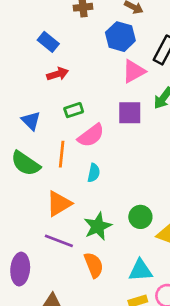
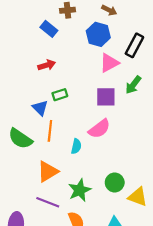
blue rectangle: (48, 42) -> (49, 29), moved
blue triangle: (31, 121) -> (40, 108), moved
pink semicircle: (91, 135) -> (99, 129), moved

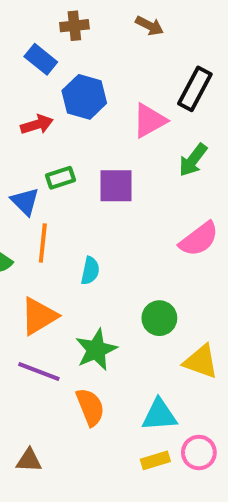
blue hexagon: (98, 34) -> (84, 97), moved
purple square: (106, 97) -> (116, 186), moved
pink semicircle: (99, 129) -> (199, 239), moved
green circle: (115, 183) -> (159, 318), moved

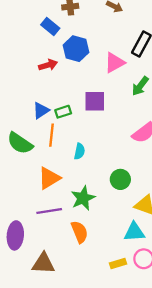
green rectangle: (61, 178) -> (63, 112), moved
blue triangle: (25, 202) -> (41, 111), turned 42
purple line: (39, 371) -> (49, 211), turned -30
cyan triangle: (159, 415) -> (134, 232), moved
brown triangle: (29, 460) -> (43, 263), size x1.5

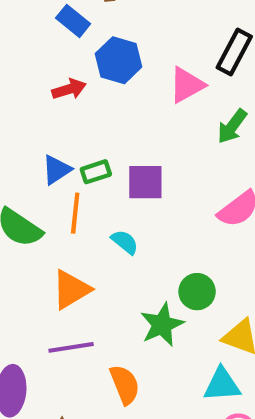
purple square: (95, 101) -> (145, 182), moved
cyan semicircle: (80, 151) -> (125, 242), turned -63
green star: (83, 198) -> (162, 325), moved

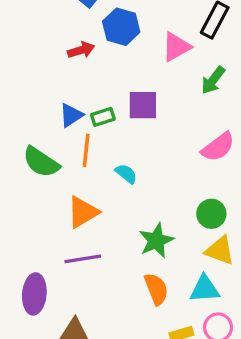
purple square: (145, 182) -> (143, 105), moved
green circle: (197, 292) -> (211, 214), moved
orange semicircle: (125, 385) -> (156, 289), moved

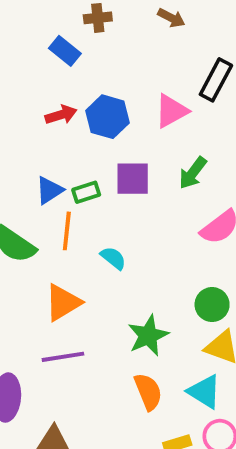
blue hexagon: (121, 27) -> (107, 117), moved
green arrow: (213, 80) -> (193, 173), moved
cyan triangle: (205, 289) -> (204, 392), turned 36

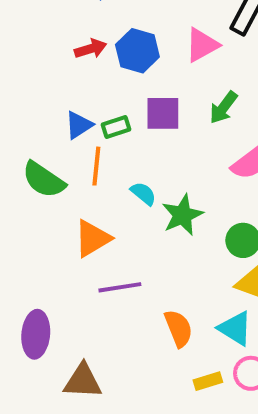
green star: (148, 336) -> (182, 215), moved
purple line: (63, 357) -> (120, 287), moved

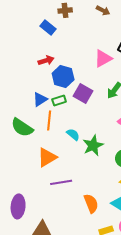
blue hexagon: (137, 51) -> (63, 76), moved
purple square: (163, 113) -> (83, 93), turned 30

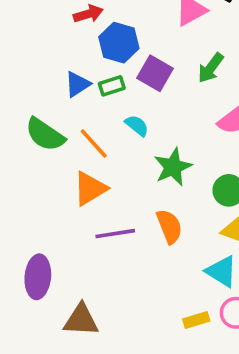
orange line: (49, 120) -> (94, 144), moved, turned -48
cyan semicircle: (73, 134) -> (137, 126), moved
orange semicircle: (91, 203) -> (169, 226), moved

